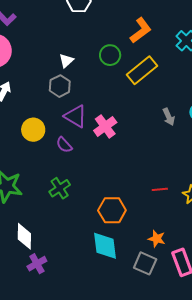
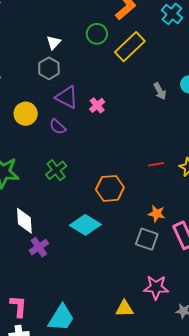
pink cross: (105, 126) -> (97, 105), size x0.7
cyan diamond: (105, 246) -> (85, 225), moved, turned -48

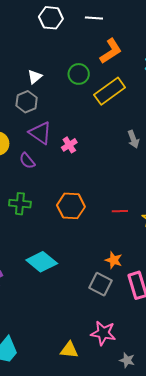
green cross: (56, 170) -> (20, 204), turned 35
orange hexagon: (110, 188) -> (71, 206), moved

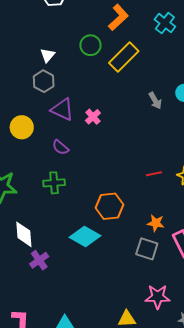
purple semicircle: (27, 161) -> (60, 147), moved
orange hexagon: (71, 206) -> (109, 206), moved

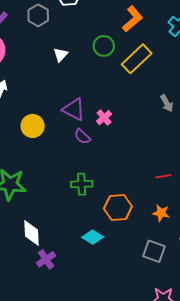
gray hexagon: (44, 81) -> (38, 15), moved
purple semicircle: (60, 147) -> (82, 137), moved
green cross: (54, 183) -> (82, 184), moved
orange star: (156, 223) -> (161, 213), moved
cyan diamond: (85, 237) -> (93, 237), size x0.7

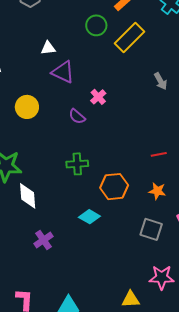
white triangle: (61, 55) -> (48, 48), moved, turned 42
purple triangle: (74, 109) -> (63, 72), moved
white diamond: (32, 233) -> (28, 196), moved

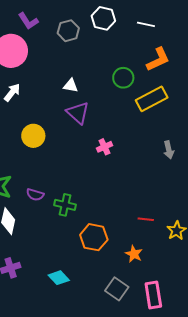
purple semicircle: (77, 116) -> (35, 195), moved, turned -42
cyan diamond: (89, 217) -> (59, 278), moved

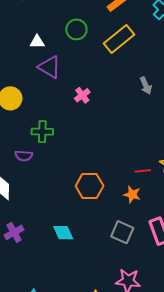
green circle: (123, 78) -> (76, 29), moved
green cross: (65, 205) -> (42, 132), moved
red line: (146, 219) -> (143, 171), moved
cyan diamond: (59, 278) -> (63, 233), turned 30

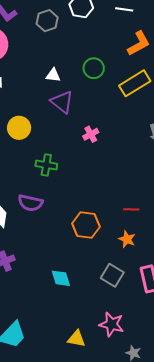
purple semicircle: (24, 156) -> (30, 203), moved, size x1.4
red line: (143, 171) -> (131, 209), moved
cyan diamond: (63, 233) -> (61, 278), moved

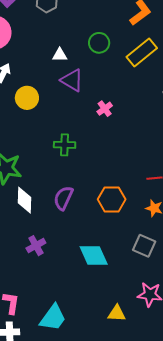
yellow circle: (19, 128) -> (27, 98), moved
purple semicircle: (30, 203) -> (63, 198), moved, turned 110
cyan diamond: (61, 278) -> (94, 255), size x1.4

